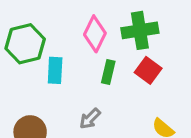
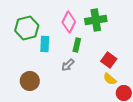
red square: (148, 70) -> (109, 60), moved
gray arrow: (90, 119) -> (68, 65), moved

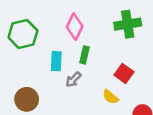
green cross: (96, 20) -> (128, 24), moved
cyan rectangle: (45, 44) -> (56, 61), moved
yellow semicircle: (110, 79) -> (110, 97), moved

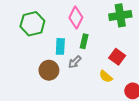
brown circle: (27, 99) -> (49, 70), moved

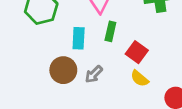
red square: (117, 57) -> (137, 52), moved
gray arrow: (75, 62) -> (94, 74), moved

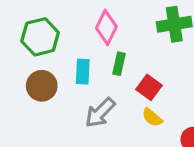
brown circle: (63, 70) -> (42, 86), moved
gray arrow: (94, 74) -> (100, 113), size x1.5

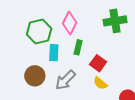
green hexagon: (40, 37) -> (39, 32), moved
brown circle: (42, 86) -> (35, 76), moved

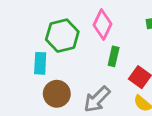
cyan rectangle: (54, 53) -> (40, 63), moved

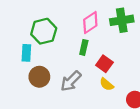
pink diamond: (102, 25) -> (90, 23), moved, turned 30

